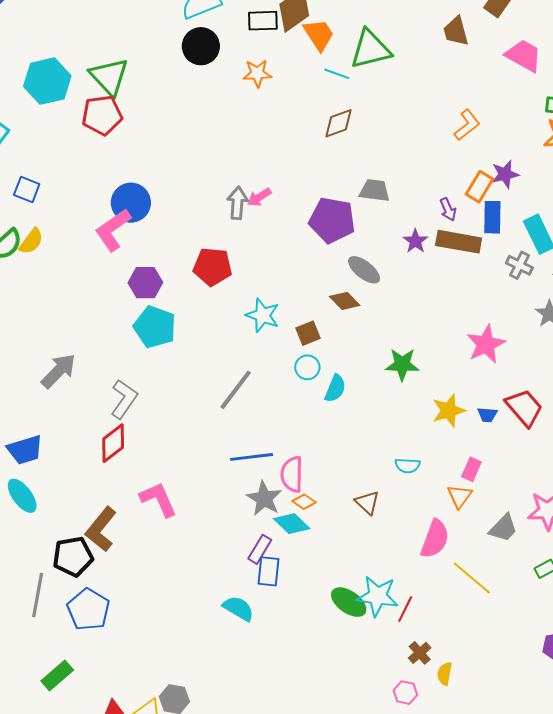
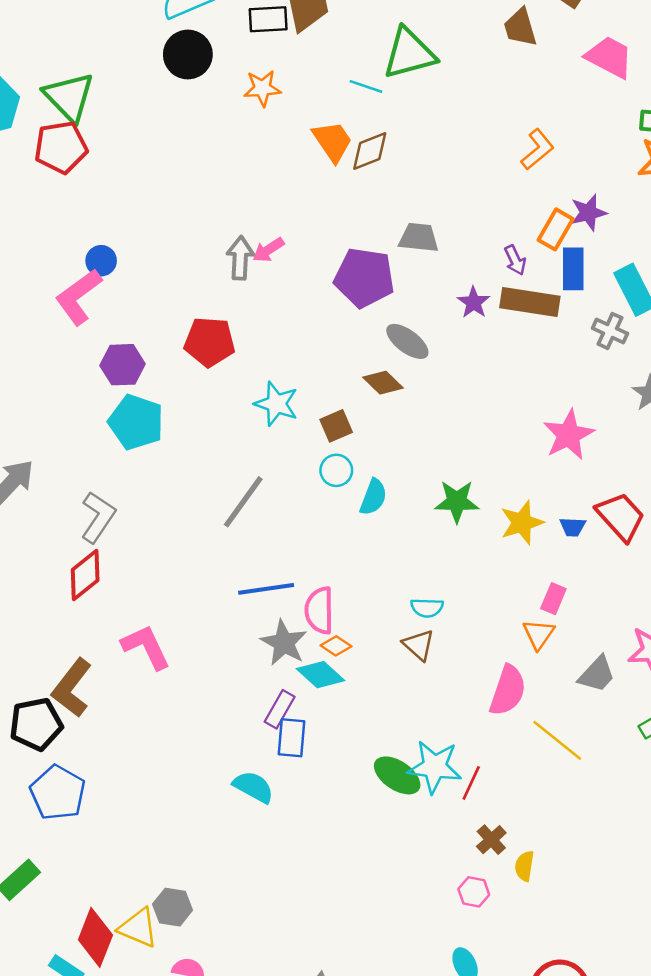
orange trapezoid: (319, 35) -> (333, 141), moved
blue circle: (131, 203) -> (101, 261), size x0.6
green star: (402, 364) -> (457, 501), moved
cyan semicircle: (407, 466) -> (427, 608), moved

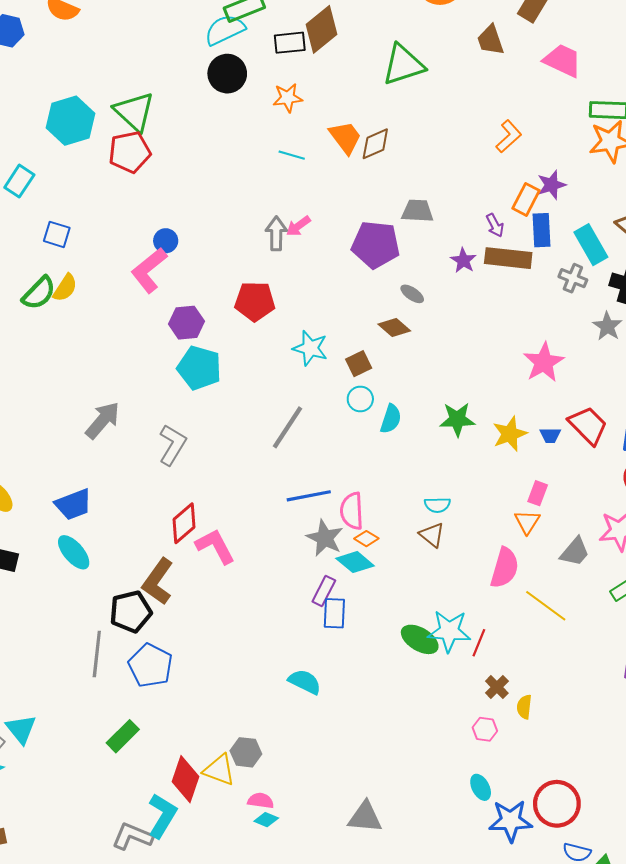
cyan line: (366, 86) -> (292, 155), moved
gray ellipse: (407, 341) -> (412, 294), size x0.7
red diamond: (85, 575) -> (184, 523), moved
cyan semicircle: (253, 787) -> (305, 682), moved

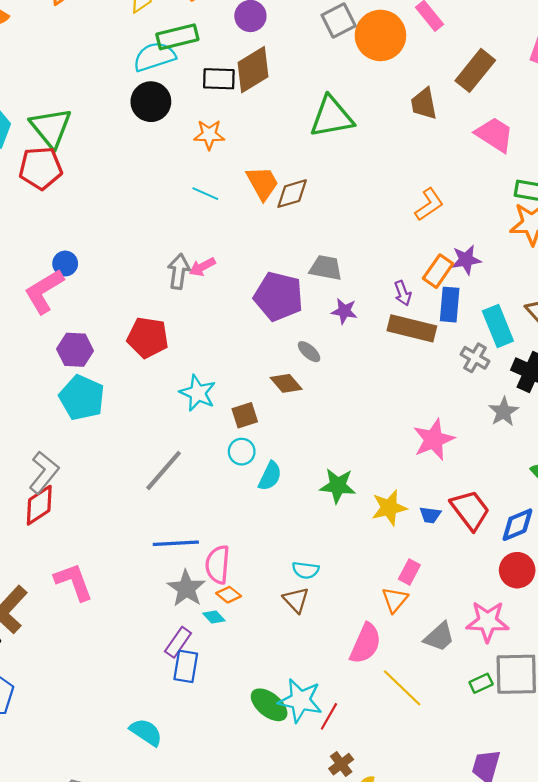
purple star: (463, 260) -> (344, 311), moved, turned -30
red diamond: (184, 523) -> (39, 505), moved
cyan diamond: (355, 562) -> (214, 617), size x0.6

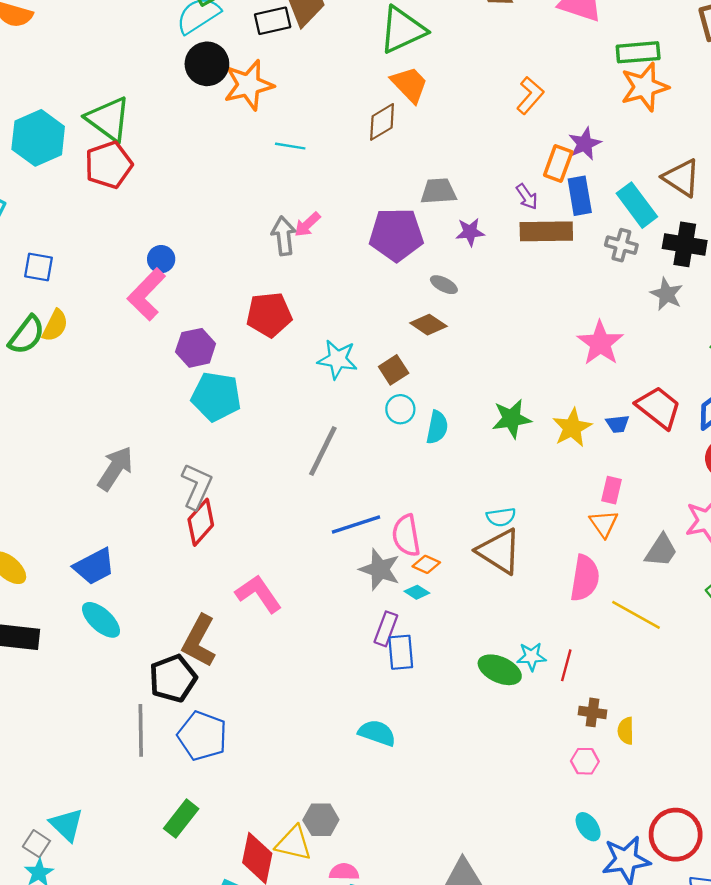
orange star: (209, 135) -> (249, 85), moved, size x1.5
orange trapezoid: (263, 183) -> (409, 84), moved
brown triangle: (296, 600) -> (499, 551), size x1.6
cyan star: (300, 700) -> (531, 657), size x0.6
brown cross: (341, 764) -> (593, 712), turned -30

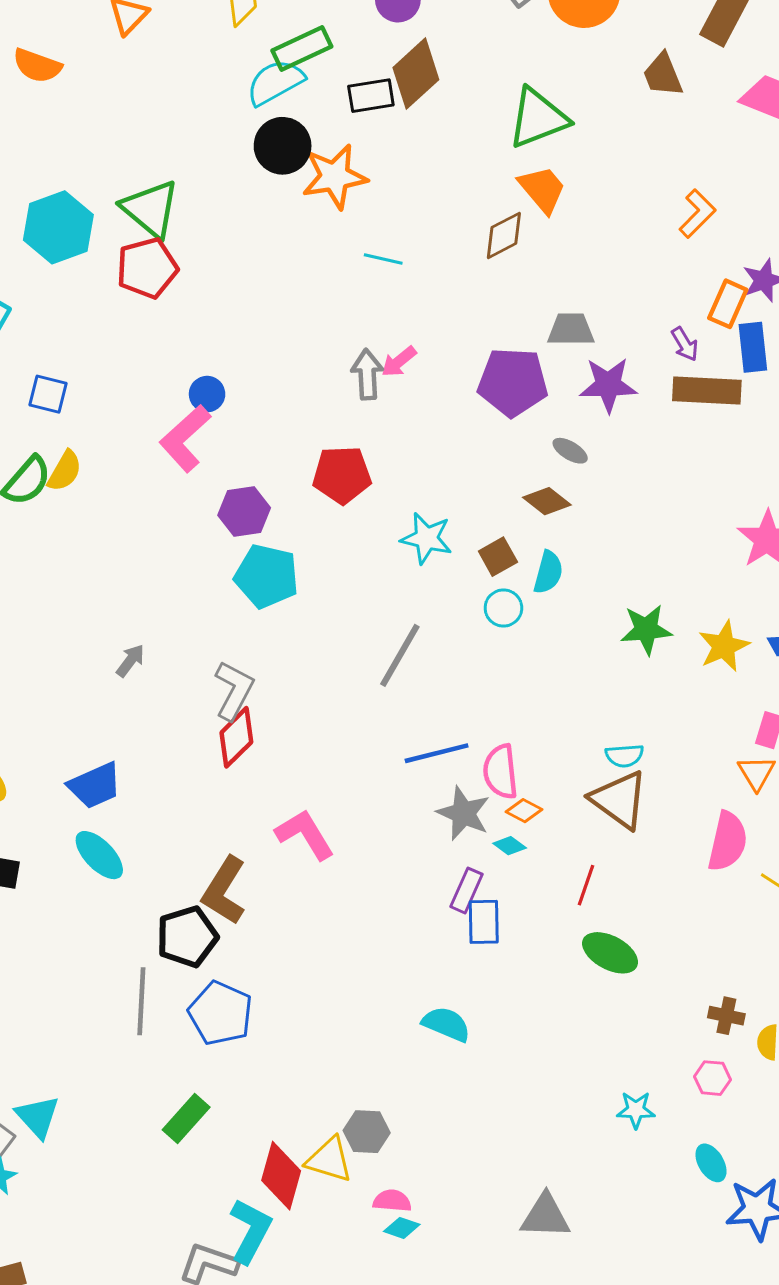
purple star: (470, 232) -> (608, 385), size x1.5
cyan semicircle: (437, 427) -> (548, 572), moved
gray arrow: (115, 468) -> (130, 661), size x0.6
cyan star: (531, 657) -> (636, 1110), moved
red line: (566, 665) -> (586, 885), moved

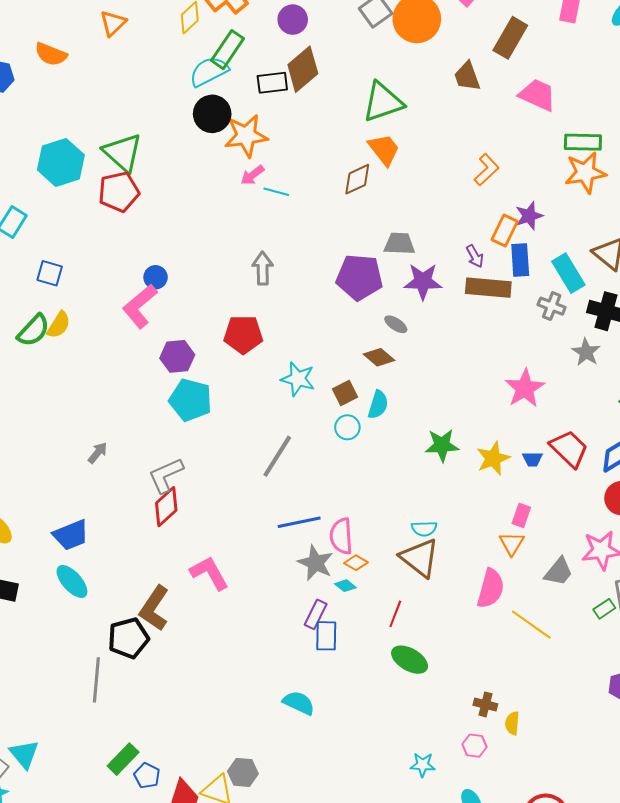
green rectangle: (302, 48) -> (228, 50), turned -33
pink arrow: (399, 362) -> (252, 175), moved
gray L-shape: (234, 690) -> (166, 475), turned -144
blue pentagon: (220, 1013) -> (147, 776), moved, size x0.6

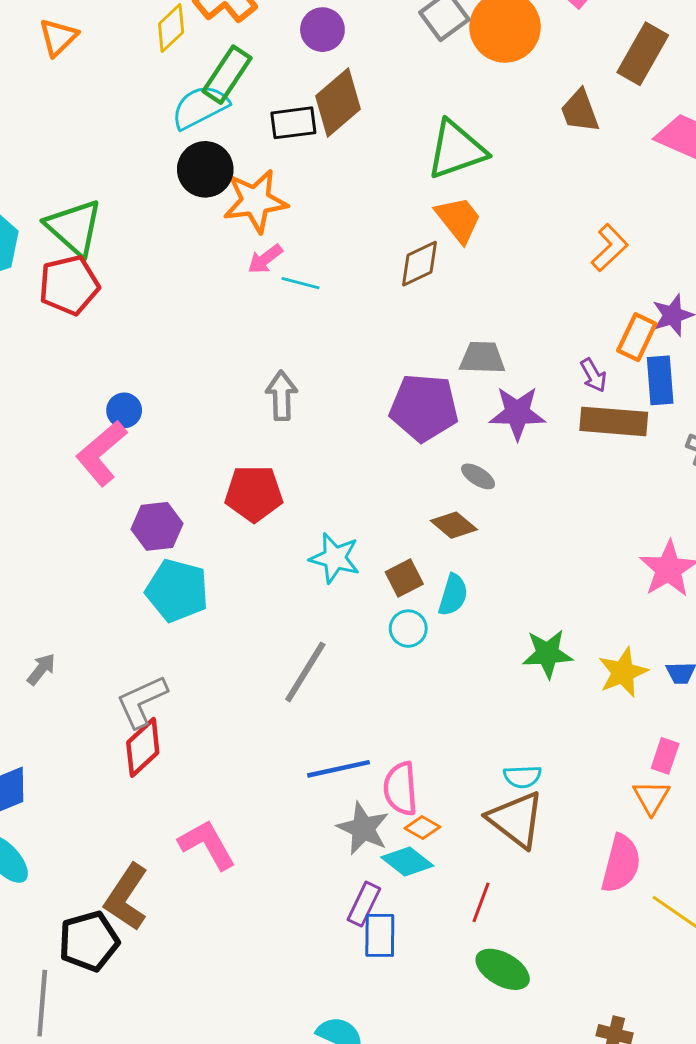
cyan diamond: (345, 586) -> (407, 862), size x1.6

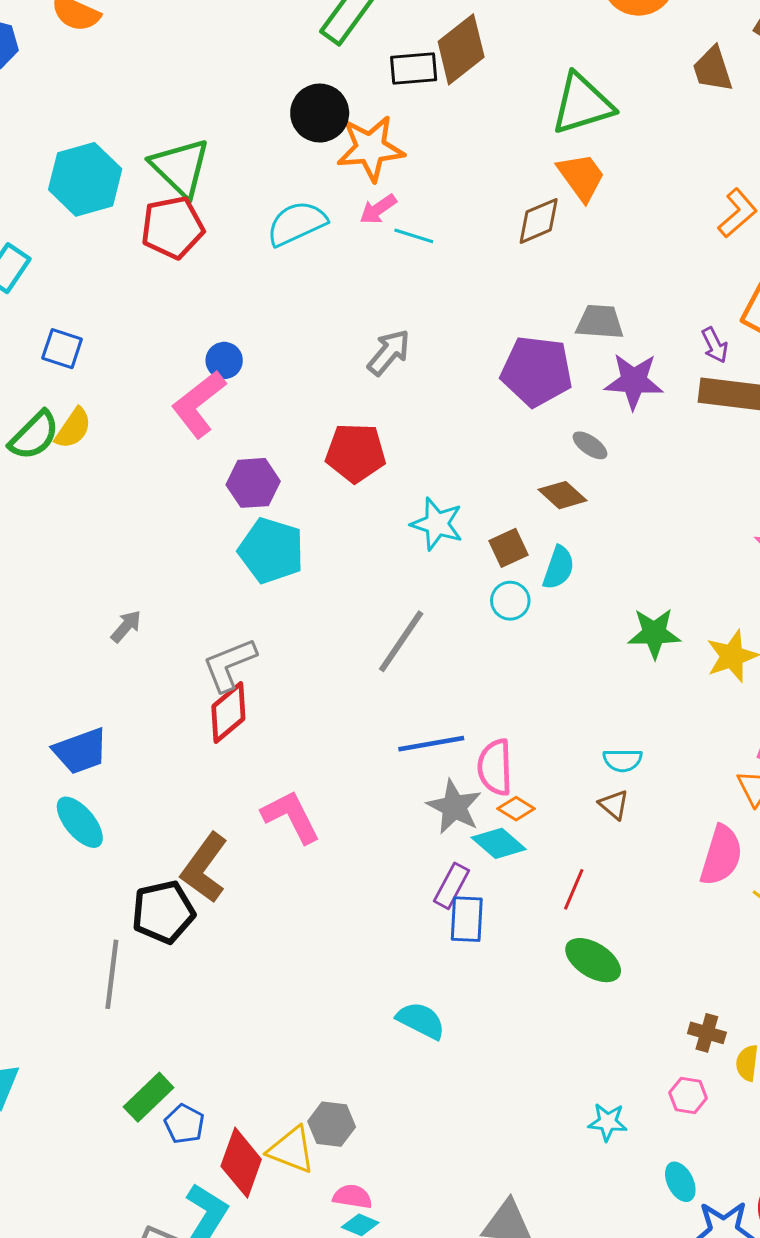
cyan semicircle: (200, 107) -> (297, 223), moved
gray arrow: (282, 396) -> (389, 352), turned 39
brown triangle: (516, 820) -> (614, 805), size x0.5

